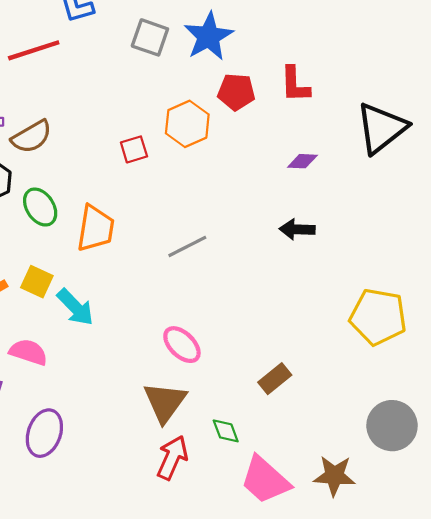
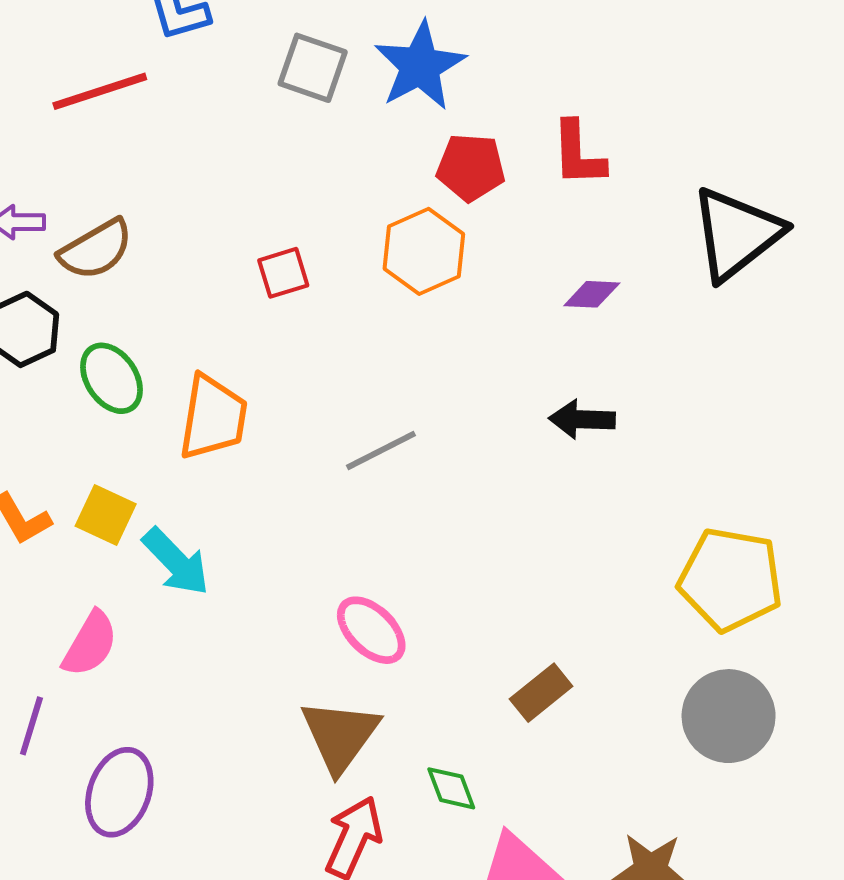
orange hexagon: (187, 124) -> (424, 251), moved
pink semicircle: (28, 352) -> (90, 644), turned 102
gray circle: (392, 426) -> (729, 716), moved

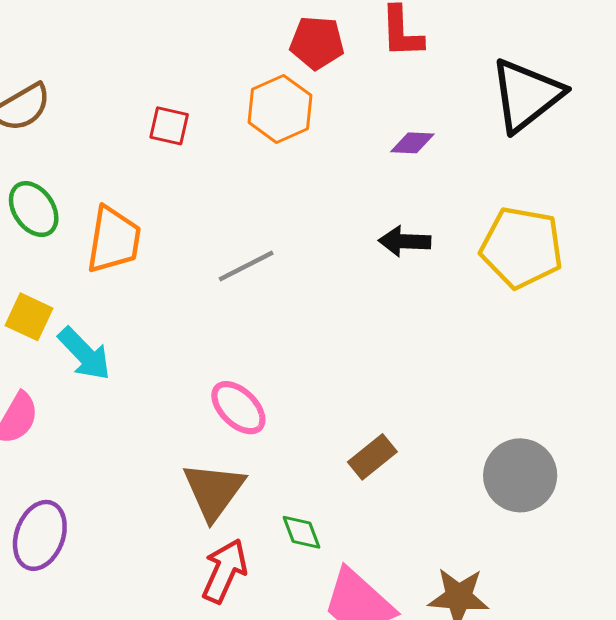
red square: (283, 273) -> (169, 126), turned 30
yellow pentagon: (730, 579) -> (522, 248), moved

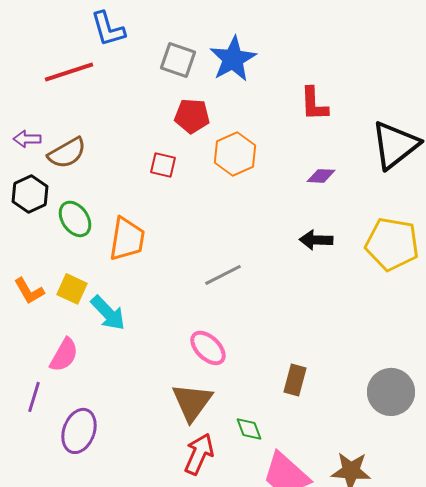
red pentagon: (317, 43) -> (192, 116), moved
gray line: (246, 266) -> (223, 275), moved
brown rectangle: (372, 457) -> (295, 380), turned -36

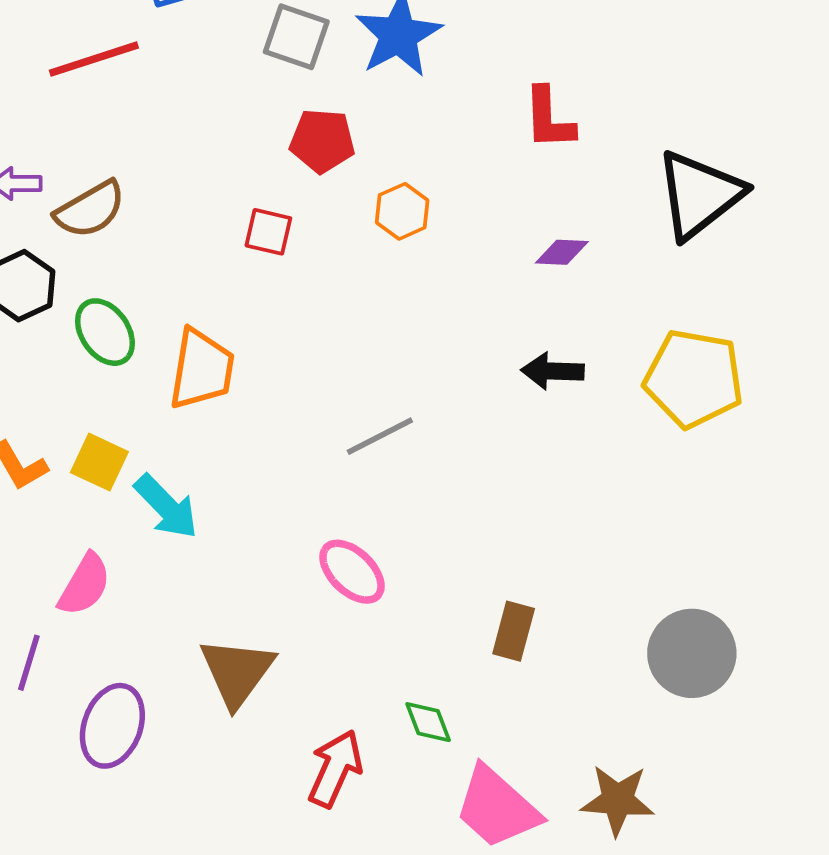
orange hexagon: (235, 154) -> (402, 211), size x0.7
brown triangle: (192, 402) -> (237, 672), moved

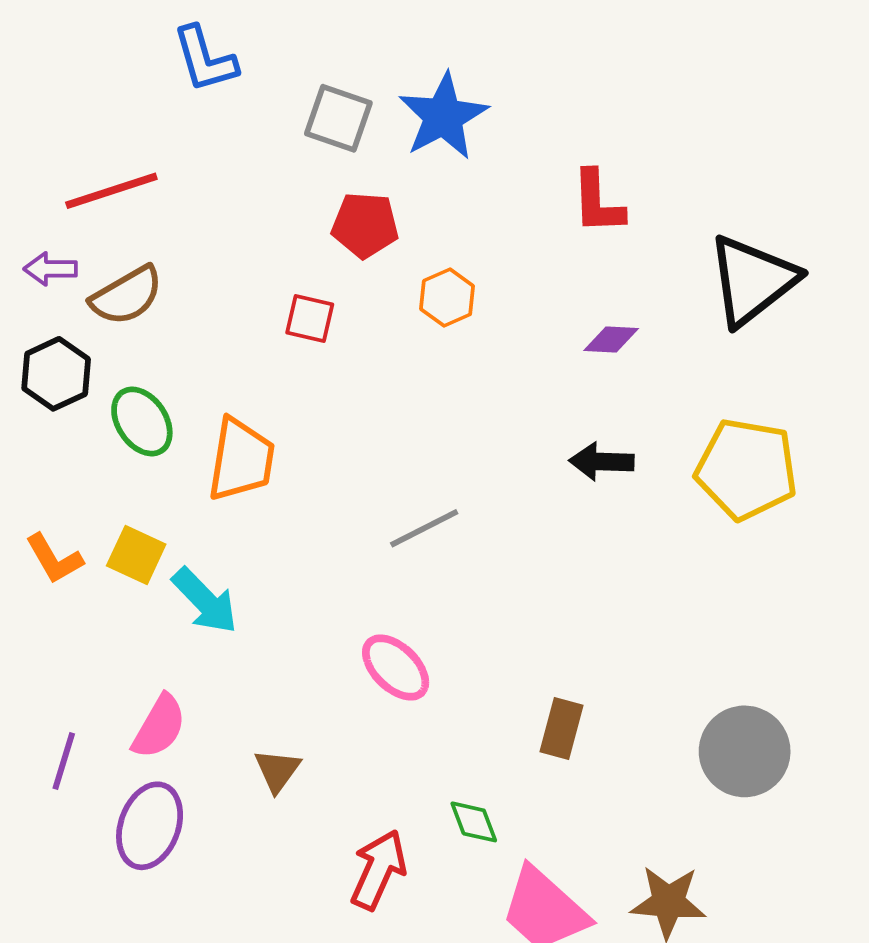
red line: (94, 59) -> (111, 191), moved
pink semicircle: (85, 585) -> (159, 727), moved
brown triangle: (237, 672) -> (277, 770), size x0.6

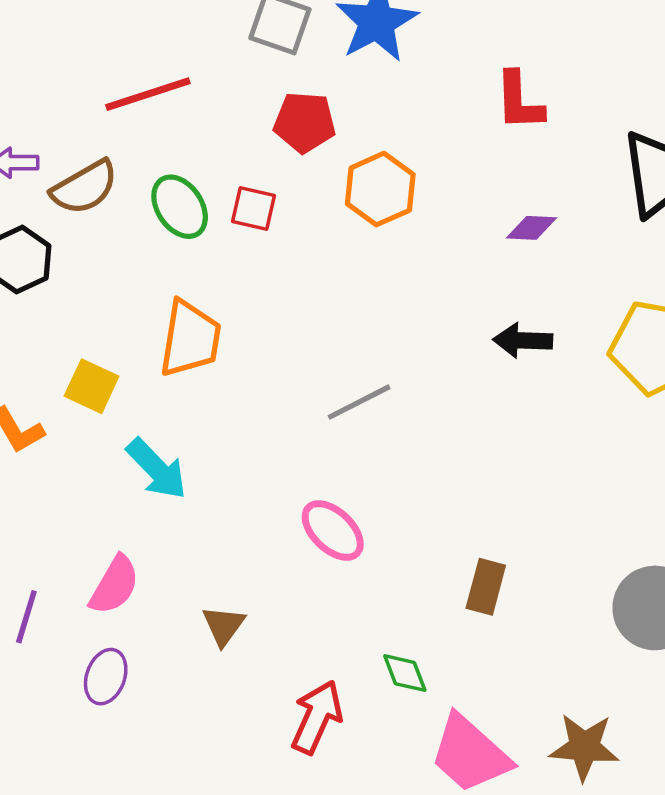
red line: (111, 191) -> (148, 94), moved
orange hexagon: (447, 298) -> (380, 189), size x1.4
green ellipse: (142, 421) -> (180, 207), moved
yellow square: (136, 555) -> (92, 386), moved
purple ellipse: (150, 826) -> (106, 677), size x0.7

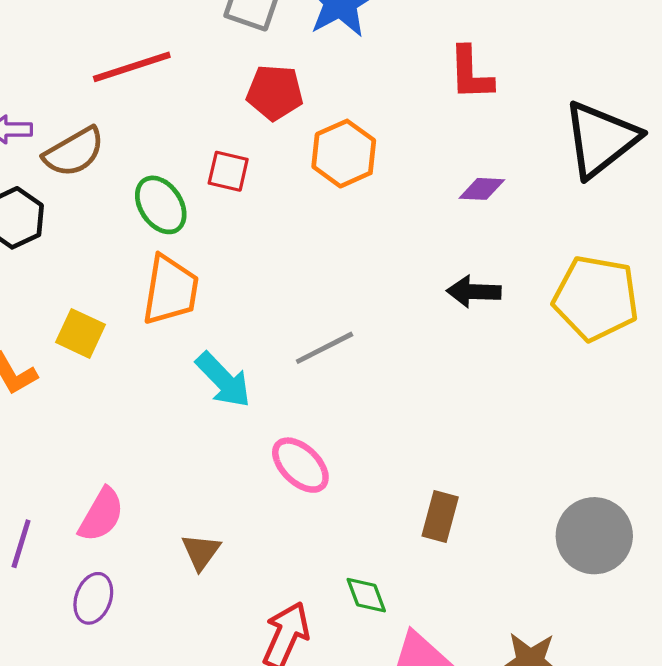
green ellipse: (180, 207) -> (161, 205), moved
cyan arrow: (157, 469) -> (223, 380), moved

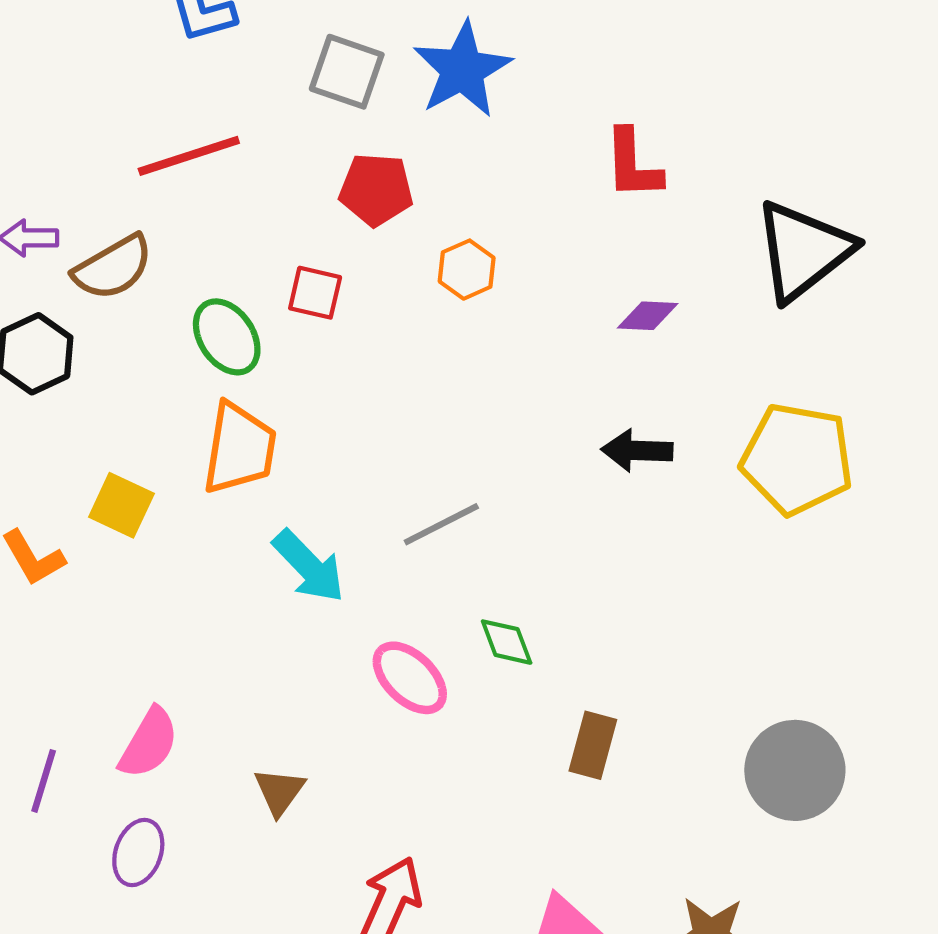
orange hexagon: (344, 154) -> (467, 270), size x0.7
green diamond: (366, 595) -> (507, 642), moved

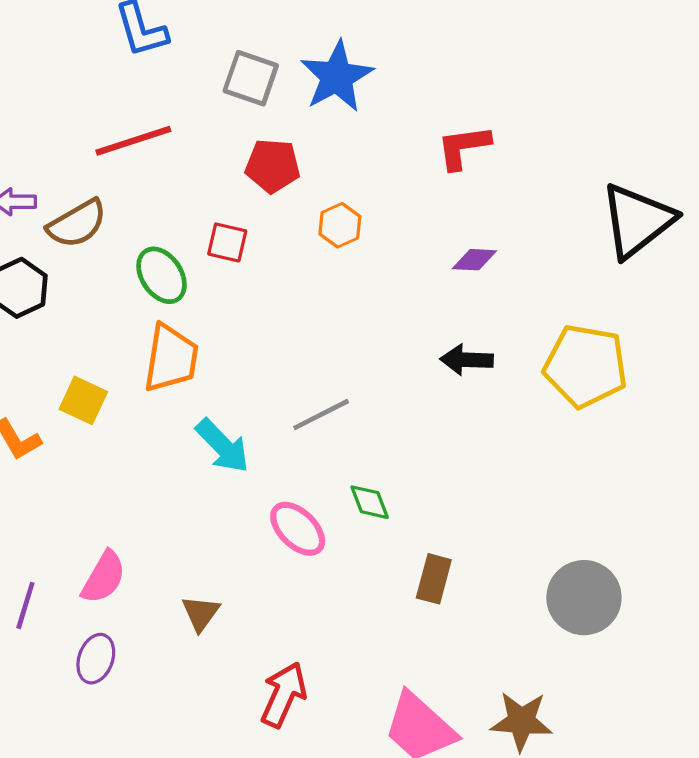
red L-shape: (633, 164) -> (463, 147), turned 84
black triangle: (803, 251) -> (637, 221), moved

